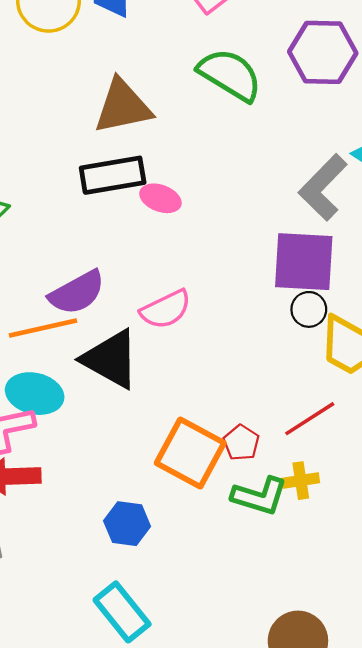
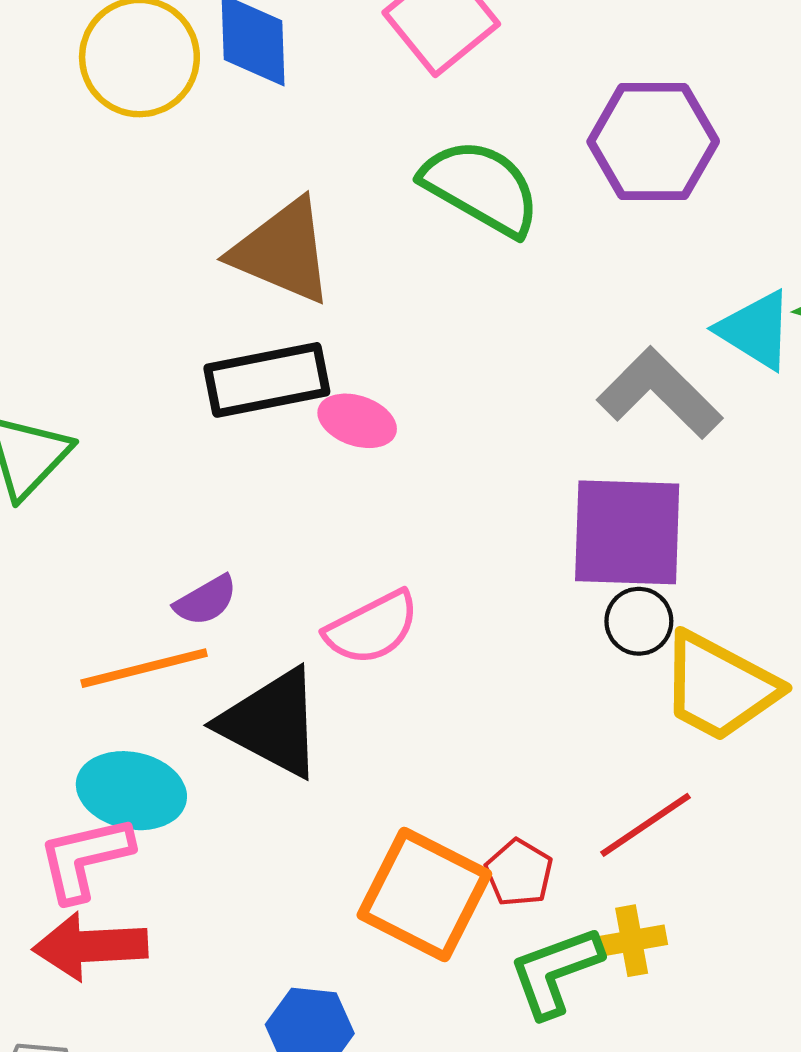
brown triangle: (123, 106) -> (283, 251), turned 36
gray L-shape: (323, 187) -> (660, 393), turned 92
purple semicircle: (77, 293) -> (206, 600), size x0.6
green L-shape: (259, 496) -> (555, 972), turned 144

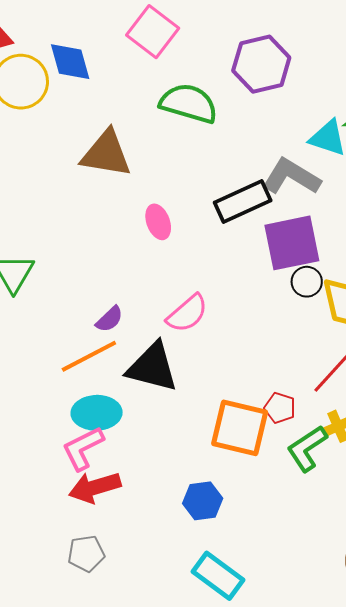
black rectangle: (267, 380) -> (243, 202), moved
pink ellipse: (357, 421) -> (158, 222), turned 64

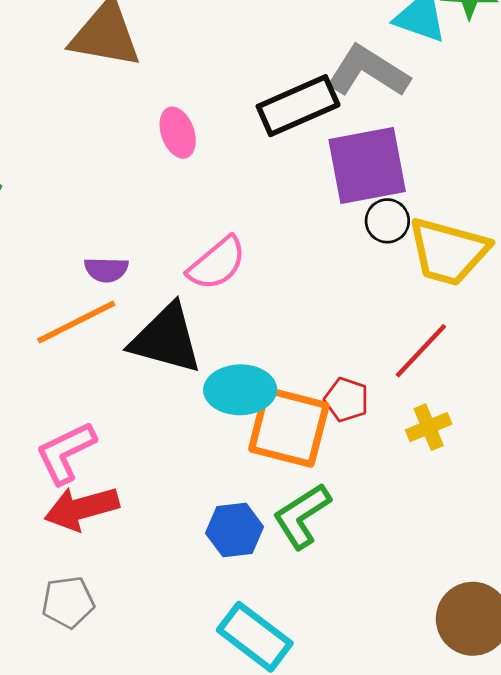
purple semicircle: (109, 319) -> (106, 270), turned 44
cyan ellipse: (97, 413) -> (240, 390), moved
green L-shape: (307, 448) -> (302, 516), moved

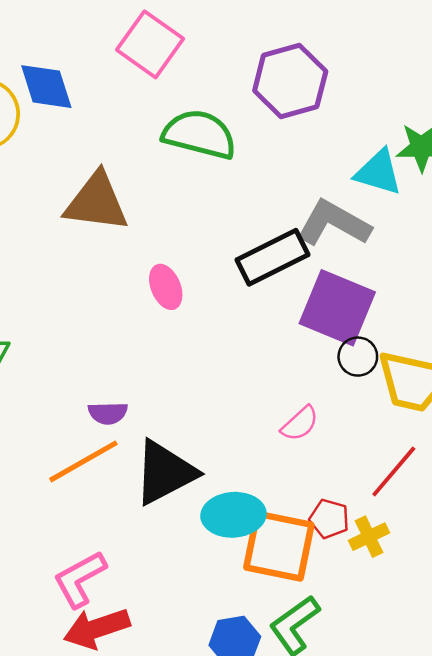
purple square: (367, 166) -> (337, 308), turned 36
pink semicircle: (217, 263) -> (300, 424), moved, size x0.7
black triangle: (166, 339) -> (165, 472), turned -40
yellow cross: (429, 427) -> (369, 537), moved

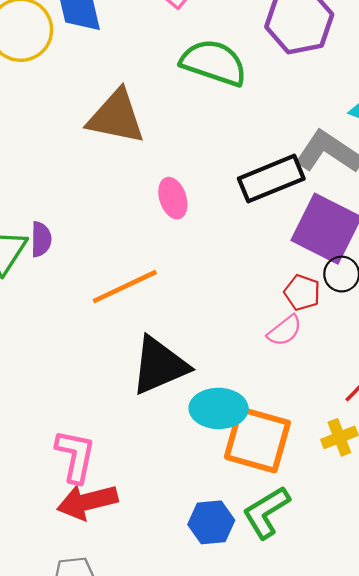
purple semicircle: (108, 413) -> (41, 239), moved, turned -92
orange line: (83, 461) -> (125, 287), moved
red pentagon: (329, 519) -> (302, 293), moved
pink L-shape: (80, 579) -> (75, 456), turned 126

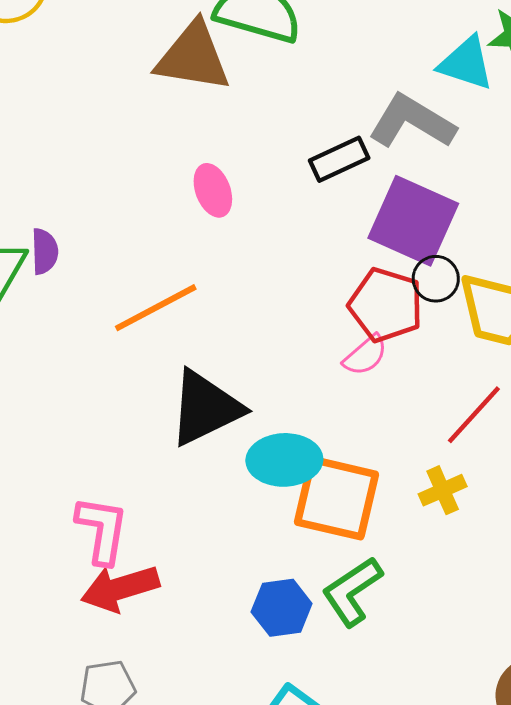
brown triangle: (116, 117) -> (193, 57), moved
black rectangle: (271, 179) -> (339, 159), size x0.7
red pentagon: (302, 293) -> (386, 305), size x1.6

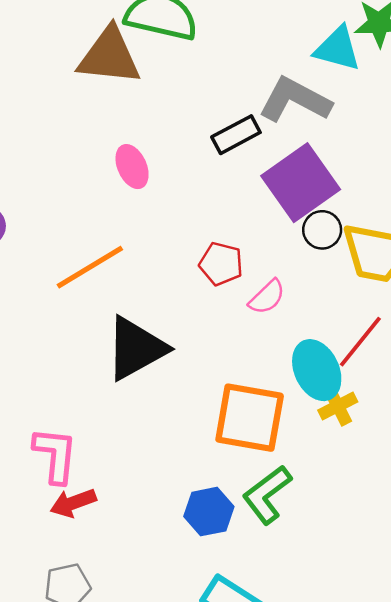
purple square: (413, 221) -> (301, 183), turned 34
red pentagon: (386, 305) -> (221, 264), moved, size x0.7
cyan ellipse: (284, 460) -> (317, 370), moved, turned 70
red arrow: (120, 588) -> (73, 503), size x0.7

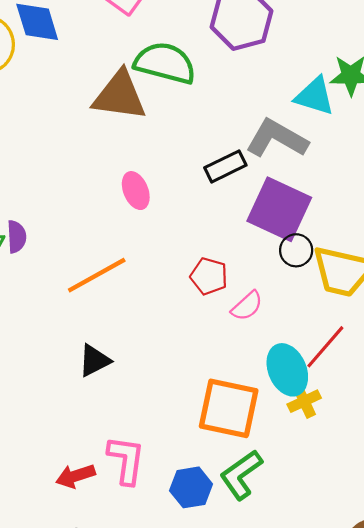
purple square: (301, 183) -> (279, 209), turned -32
black triangle: (136, 348) -> (94, 361), moved, size x0.6
pink L-shape: (55, 455) -> (126, 460), moved

